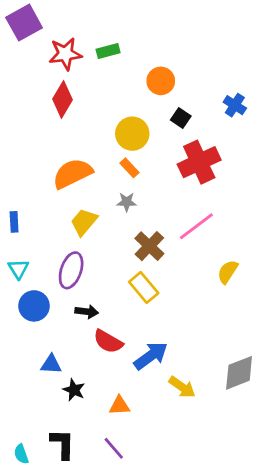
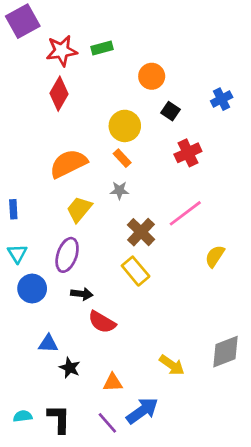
blue cross: (235, 105) -> (222, 99), turned 30
red cross: (199, 162) -> (188, 153), size x0.7
blue arrow: (151, 356) -> (142, 411), moved
cyan semicircle: (21, 454) -> (23, 416), moved, turned 102

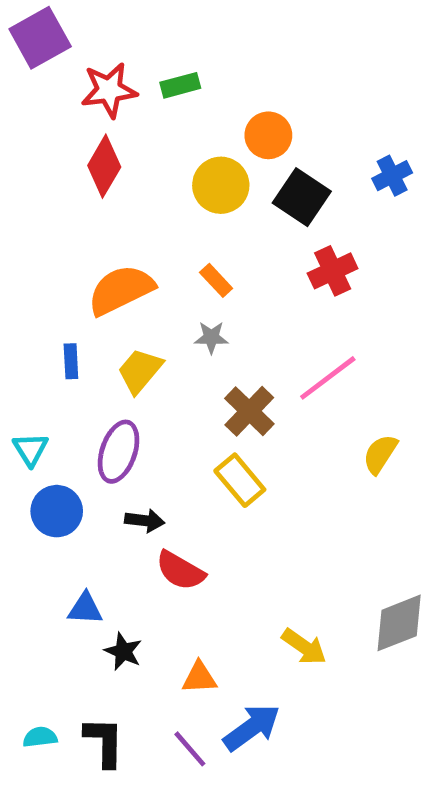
black square: (170, 111) -> (302, 197), size x1.6
yellow circle: (125, 126) -> (221, 185), moved
blue rectangle: (13, 209) -> (71, 361), moved

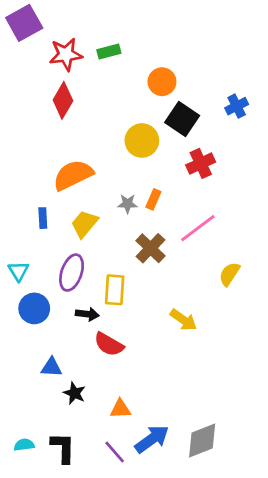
yellow circle: (221, 185) -> (142, 141), moved
orange rectangle: (216, 280) -> (153, 199), moved, turned 66
yellow rectangle: (240, 480) -> (115, 290), moved, turned 44
gray diamond: (399, 623) -> (202, 441), moved
yellow arrow: (304, 647) -> (184, 320), moved

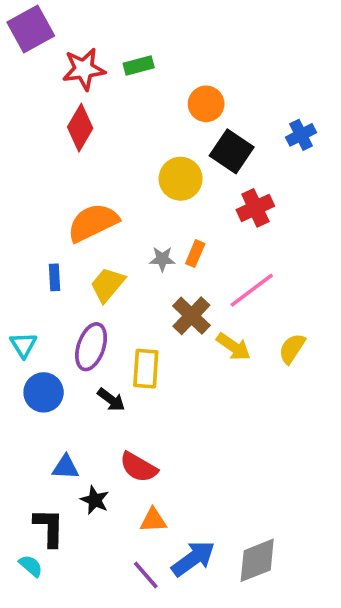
black arrow: (87, 314) -> (111, 400), turned 30
yellow arrow: (184, 320) -> (233, 347), moved
red semicircle: (109, 344) -> (139, 467), moved
cyan semicircle: (24, 445) -> (31, 566), turned 48
black L-shape: (63, 448) -> (49, 527), moved

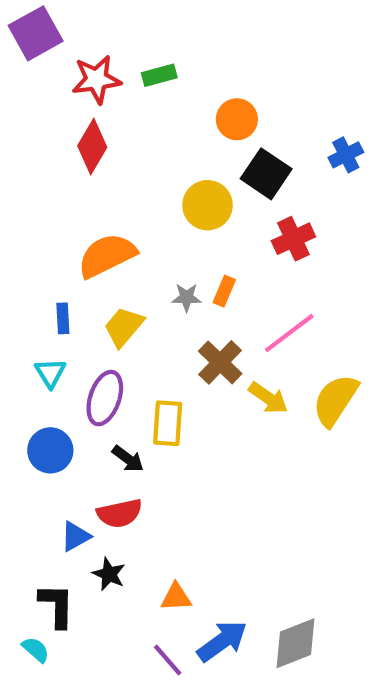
cyan triangle: (23, 345) -> (50, 373), moved
yellow semicircle: (292, 349) -> (335, 400), size x1.5
blue triangle: (65, 467) -> (75, 536), turned -32
red semicircle: (139, 467) -> (119, 513), moved, turned -42

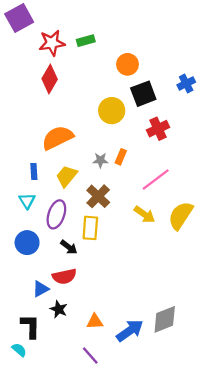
black square: (266, 174) -> (143, 94), turned 35
brown cross: (220, 362) -> (98, 196), moved
blue arrow: (222, 641) -> (130, 331), moved
gray diamond: (296, 643) -> (165, 319), moved

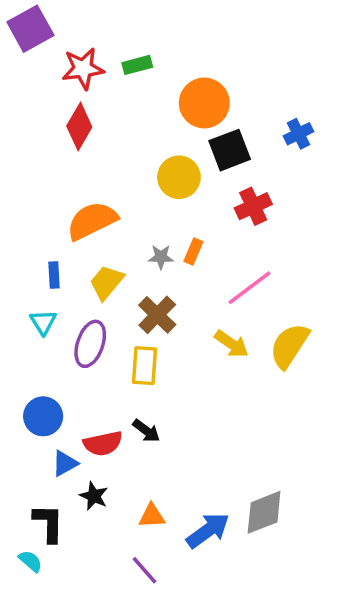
orange circle: (127, 64) -> (204, 103), size x1.4
blue circle: (27, 243) -> (43, 416), moved
black arrow: (69, 247) -> (146, 431), moved

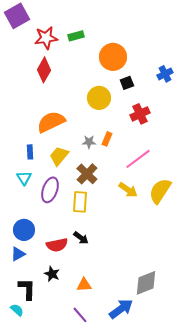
black square: (230, 150) -> (127, 83), size x0.6
blue triangle: (65, 463) -> (18, 254), moved
blue arrow: (208, 530) -> (121, 309), moved

